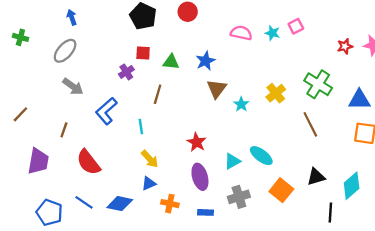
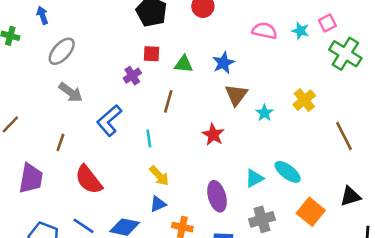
blue arrow: (72, 17) -> (42, 15), moved
green cross: (318, 84) -> (345, 54), moved
red star: (197, 142) -> (213, 135), moved

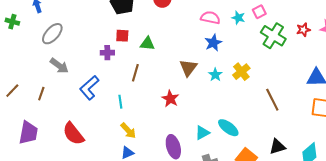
blue star: (223, 63) -> (213, 43), moved
purple cross: (132, 76) -> (107, 53), turned 32
cyan star: (264, 113) -> (215, 75), moved
brown line: (60, 142) -> (41, 94), moved

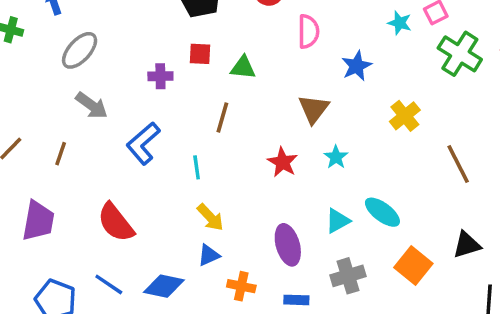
pink semicircle: (210, 18) -> (308, 31), moved, turned 78
purple cross: (107, 53) -> (160, 76), moved
cyan star: (215, 75) -> (336, 157), moved

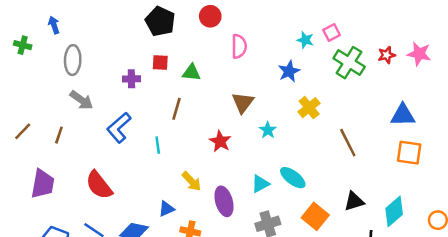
gray ellipse: (80, 50) -> (73, 60), turned -40
blue star: (357, 66) -> (289, 71), moved
cyan star: (336, 157) -> (268, 130), moved
yellow arrow: (210, 217) -> (191, 181), moved

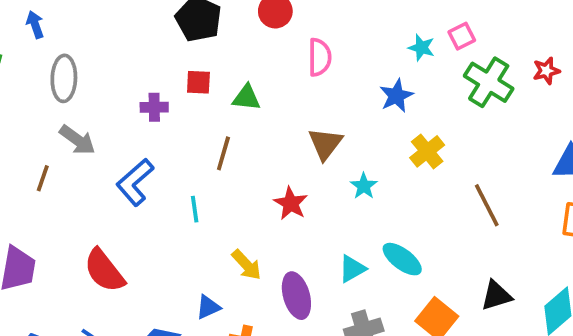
brown line: (59, 135) -> (43, 178), moved

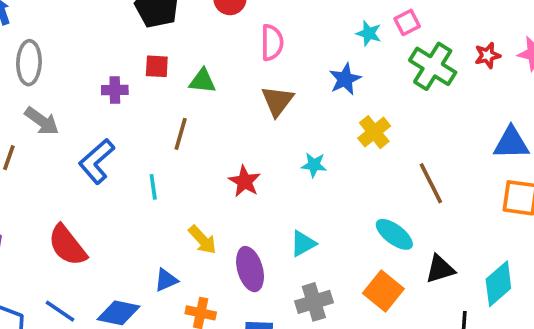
brown triangle: (325, 144) -> (277, 101), moved
cyan star: (364, 186) -> (314, 165), turned -30
cyan ellipse: (402, 259) -> (394, 234), moved

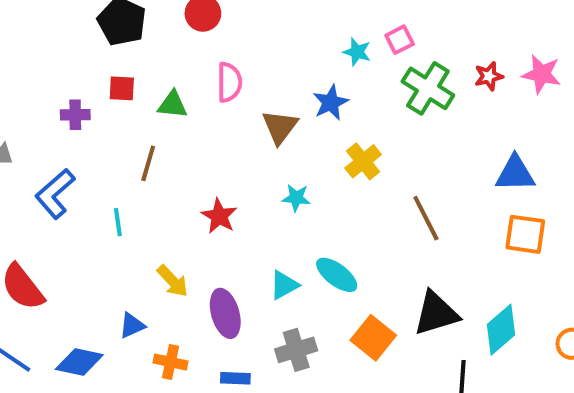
pink semicircle: (272, 43) -> (229, 82), moved
brown triangle: (277, 101) -> (280, 127), moved
cyan ellipse: (394, 234) -> (337, 275), moved
black triangle: (440, 269) -> (436, 313), size x1.4

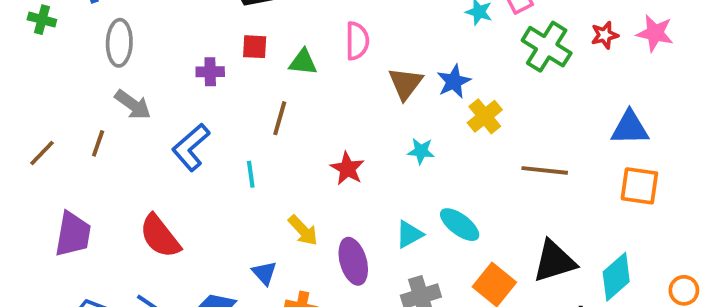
blue star: (331, 103) -> (454, 81), moved
brown line: (426, 218) -> (545, 170), turned -57
blue triangle: (132, 326) -> (264, 273), turned -48

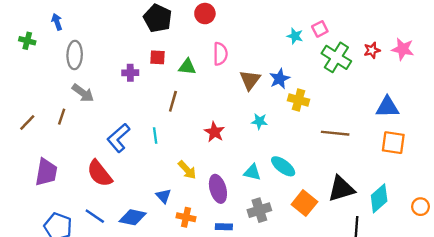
yellow cross: (485, 116) -> (298, 100), turned -36
blue L-shape: (191, 147) -> (118, 138), moved
cyan triangle: (409, 234) -> (252, 172), turned 42

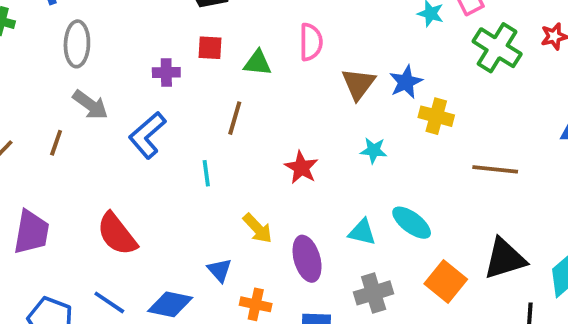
blue L-shape: (118, 138) -> (147, 135), moved

